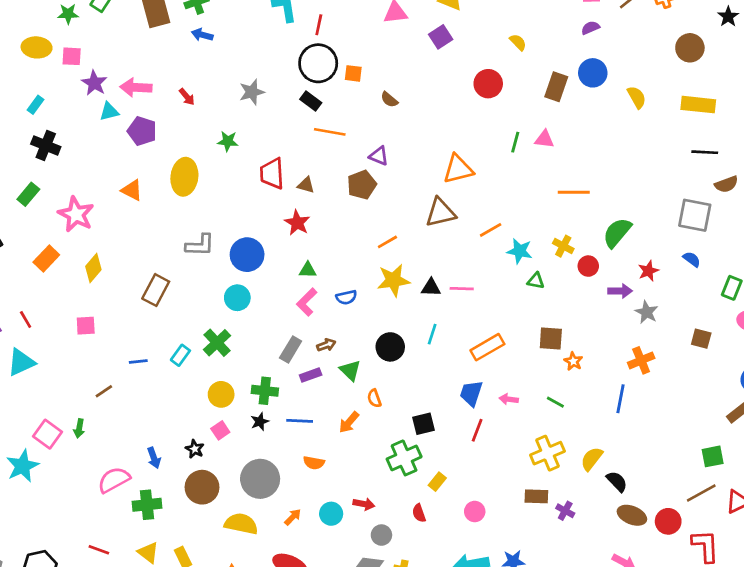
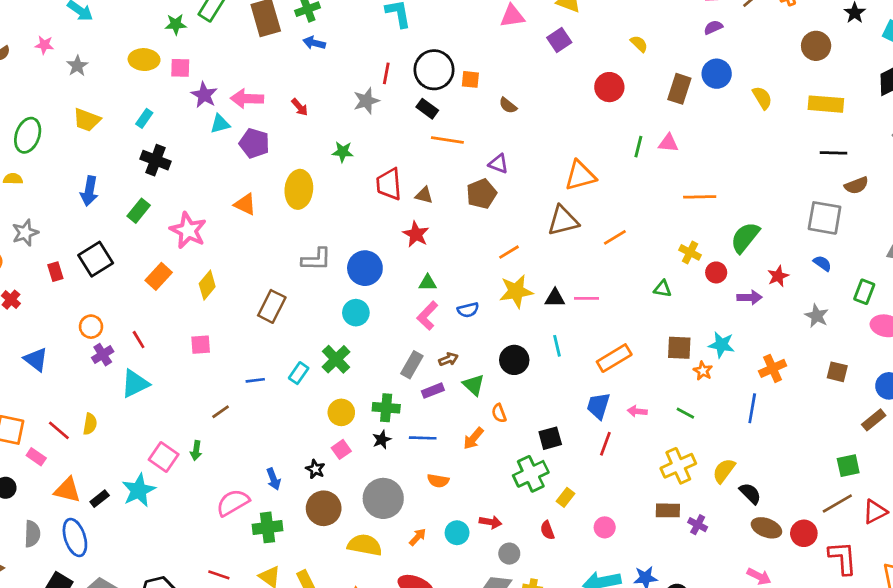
red line: (319, 25) -> (386, 73), moved
cyan star: (520, 251) -> (721, 345), moved
gray star: (647, 312) -> (817, 316), moved
cyan line: (432, 334) -> (557, 346), turned -30
brown square: (701, 339) -> (837, 372), moved

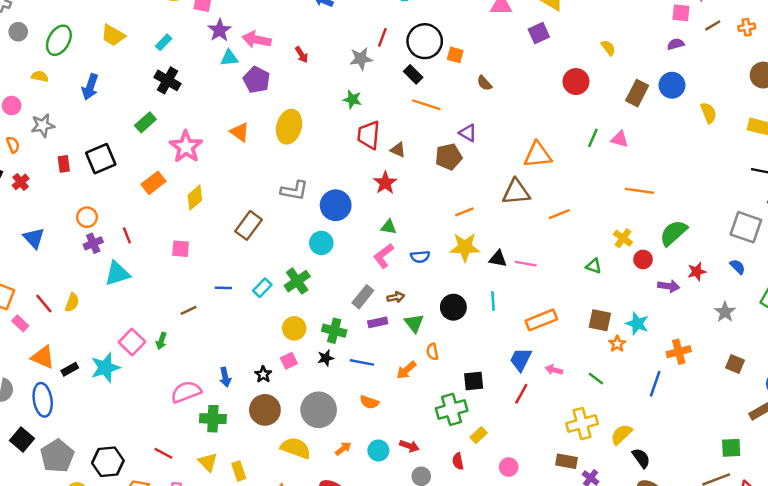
green star: (343, 152) -> (352, 99), moved
blue arrow: (89, 191) -> (90, 87), moved

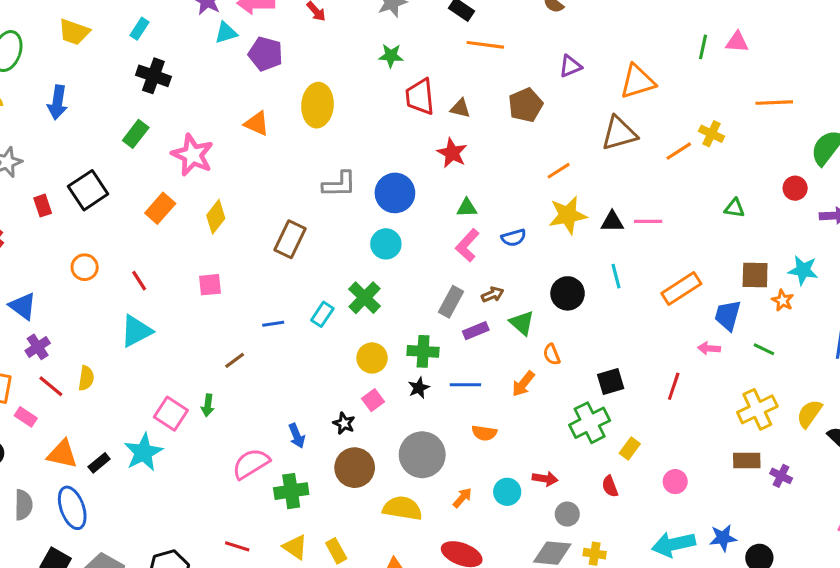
purple triangle: (468, 133) -> (570, 66), moved, turned -42
yellow cross: (623, 238) -> (712, 134), moved
purple cross: (93, 243) -> (38, 347), moved
blue trapezoid: (521, 360) -> (728, 315), moved

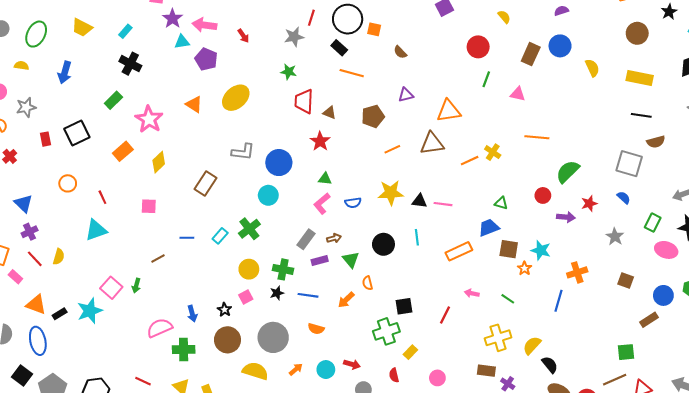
green line: (703, 47) -> (486, 79), moved
yellow ellipse: (318, 105) -> (236, 98), turned 36
orange line: (559, 171) -> (392, 149), moved
blue trapezoid: (728, 315) -> (489, 228), moved, turned 45

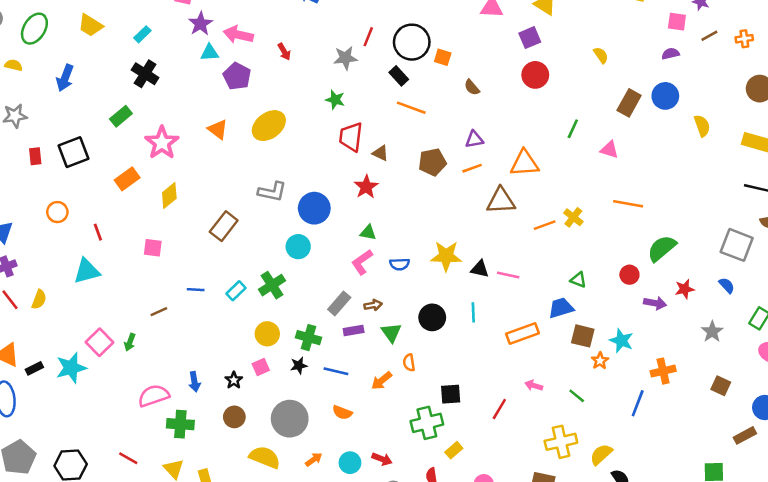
red circle: (478, 47) -> (535, 75), moved
orange line: (392, 149) -> (472, 168), moved
brown circle: (227, 340) -> (234, 417), size x0.7

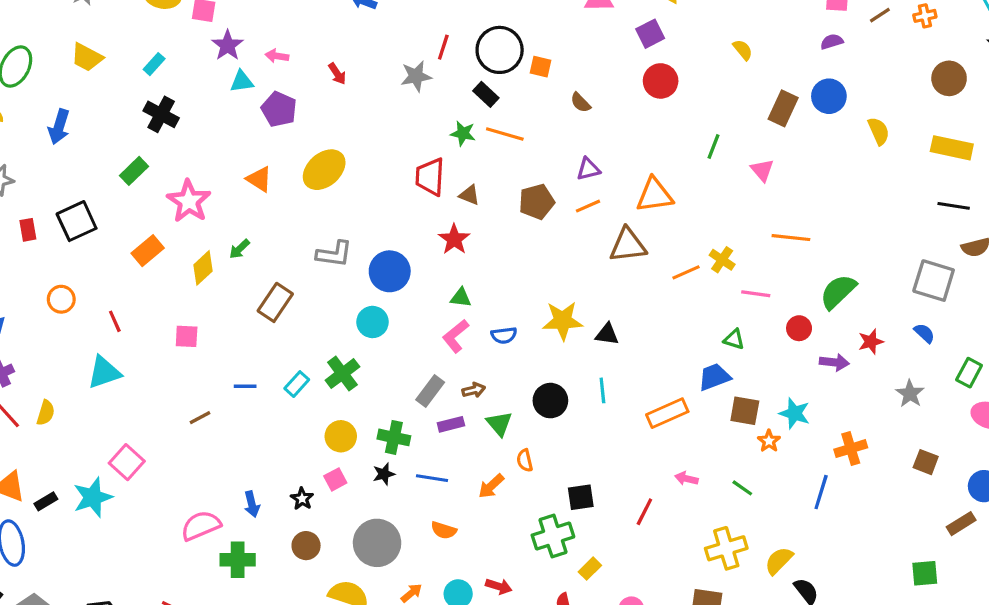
pink arrow: (238, 35) -> (277, 56), size x0.6
green star: (335, 100) -> (463, 133), moved
pink triangle: (609, 150) -> (762, 170), turned 36
pink line: (508, 275) -> (756, 294), moved
green arrow: (130, 342) -> (239, 249), moved, turned 30

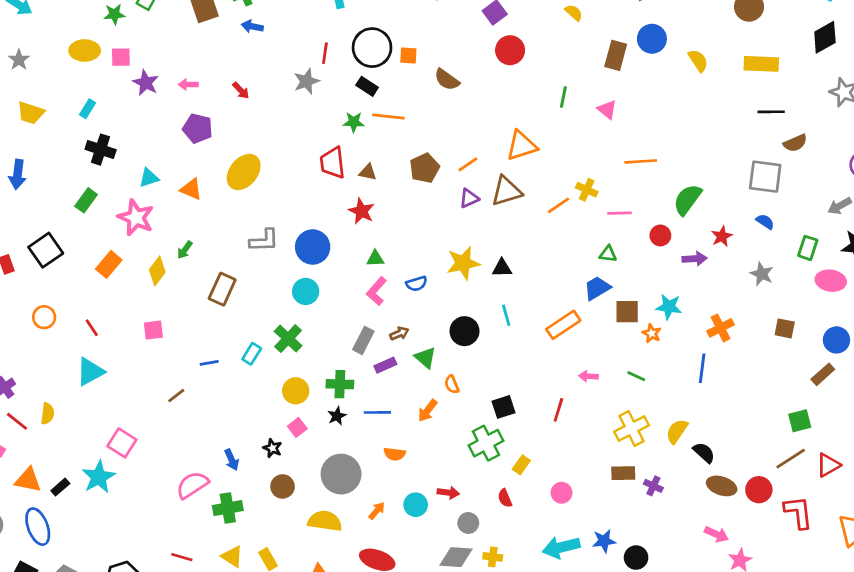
cyan triangle: (242, 82) -> (149, 178), moved
brown semicircle: (581, 103) -> (447, 80), size x1.4
purple triangle: (588, 169) -> (469, 198), moved

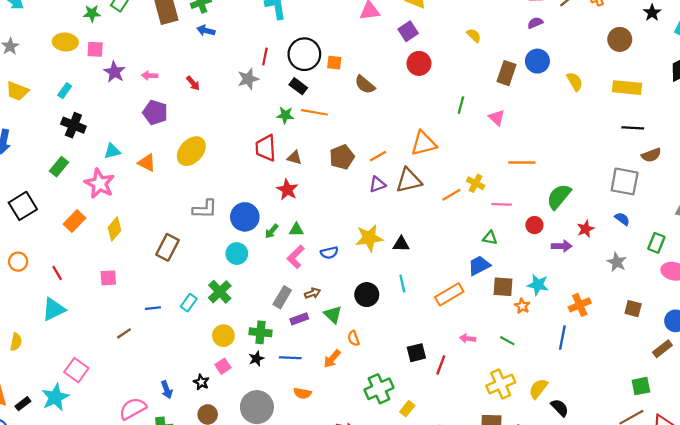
green arrow: (185, 250) -> (272, 231), moved
black square: (504, 407) -> (416, 353), moved

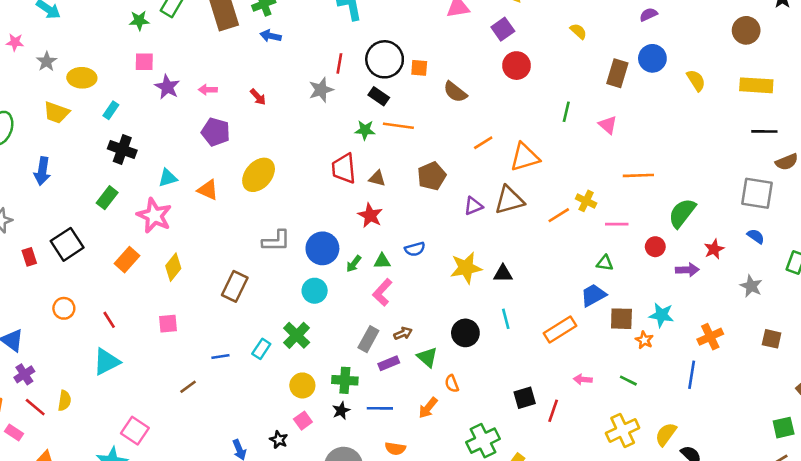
yellow ellipse: (65, 42) -> (82, 78), moved
orange line: (378, 156) -> (483, 143), moved
blue semicircle: (329, 253) -> (415, 249), moved

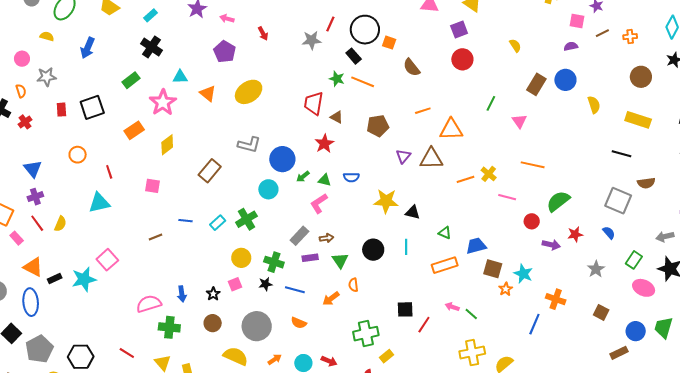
black line: (764, 131) -> (622, 154), moved
purple triangle: (473, 206) -> (403, 156), turned -42
green triangle: (605, 263) -> (445, 233), moved
orange cross: (710, 337) -> (556, 299), turned 30
green line: (628, 381) -> (471, 314), moved

